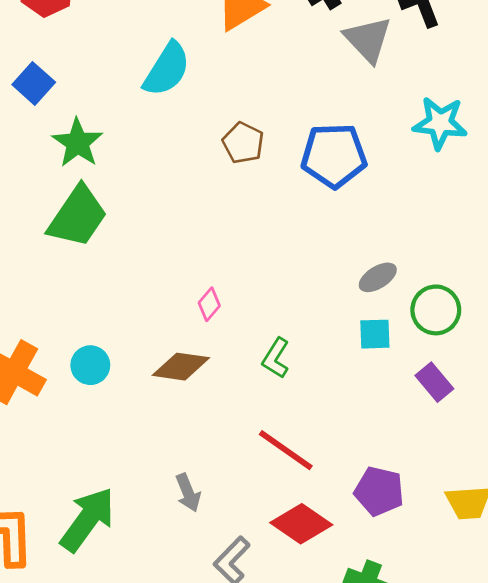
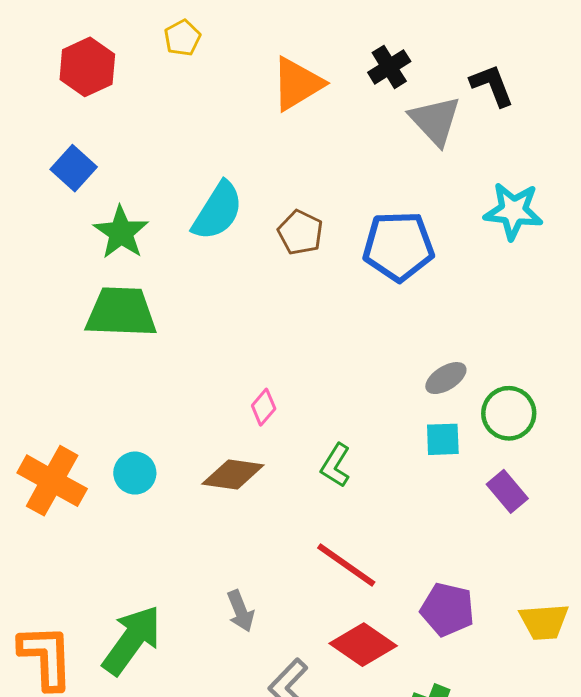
cyan semicircle: (167, 69) -> (218, 211), moved
green trapezoid: (78, 216) -> (121, 312), turned -122

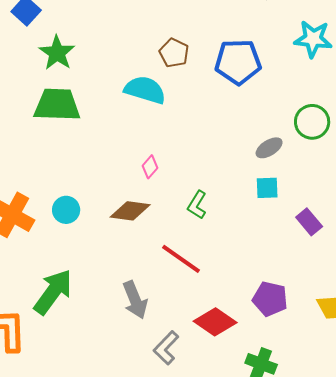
cyan semicircle: (218, 211) -> (145, 90), moved, turned -105
green circle: (509, 413) -> (312, 122), moved
red line: (346, 565) -> (181, 259), moved
gray arrow: (241, 611) -> (135, 300), size x1.4
green arrow: (132, 640) -> (53, 292), moved

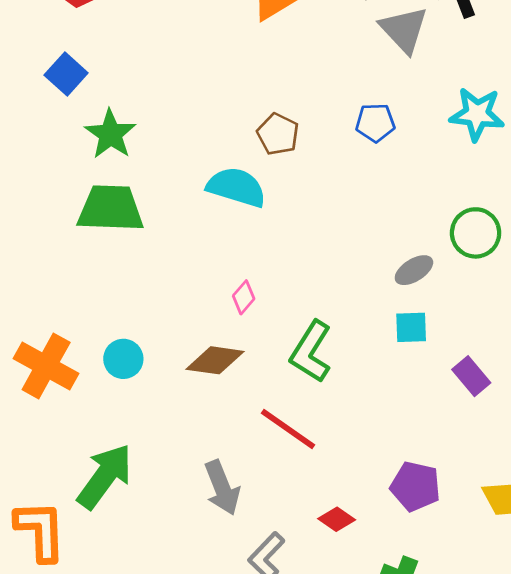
blue pentagon: (238, 62) -> (375, 123), moved, size x0.6
green L-shape: (197, 205) -> (311, 352), size x1.5
red diamond: (215, 322) -> (337, 519), size x0.6

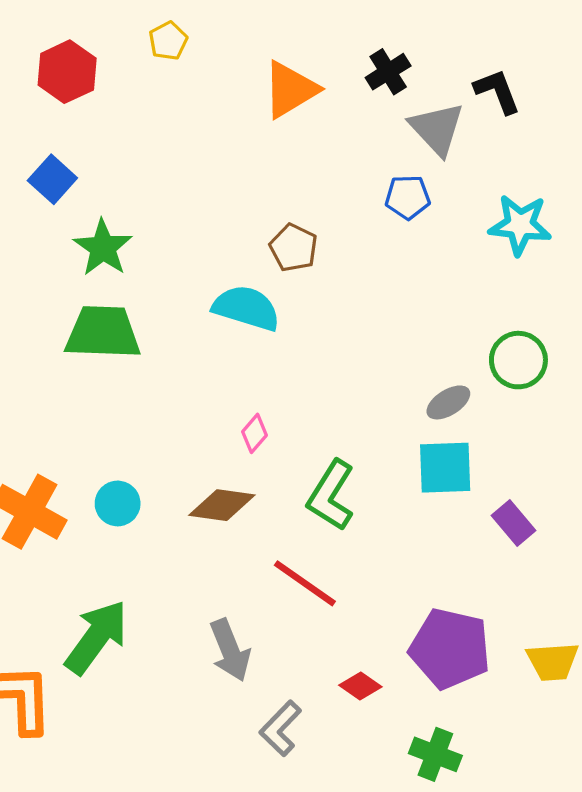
blue pentagon: (375, 123) -> (408, 197), moved
cyan square: (411, 327) -> (445, 468), size x1.5
purple pentagon: (415, 486) -> (450, 649), size x1.4

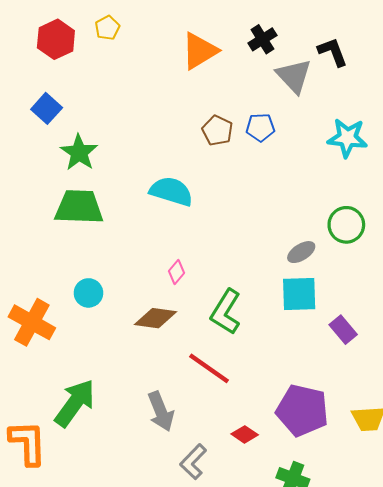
yellow pentagon: (168, 41) -> (107, 28), moved
blue pentagon: (408, 197) -> (260, 127), moved
brown pentagon: (294, 248) -> (217, 130), moved
cyan circle: (118, 503) -> (88, 293), moved

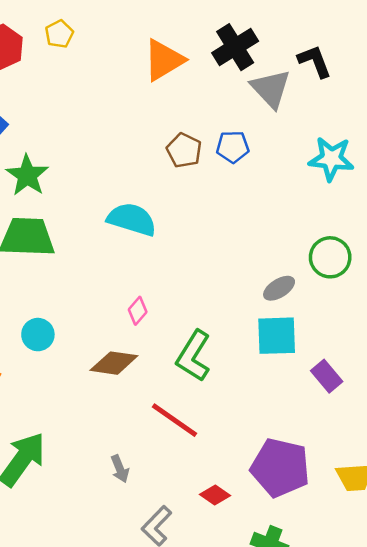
black cross: (262, 39) -> (235, 47), size x1.4
gray arrow: (161, 411) -> (120, 469), size x0.6

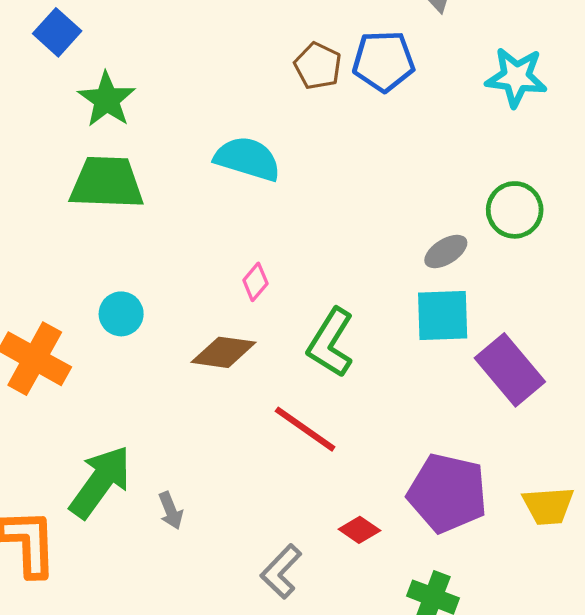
blue pentagon: (233, 147) -> (383, 61), size x1.4
purple rectangle: (327, 376) -> (510, 370), size x1.6
gray arrow: (120, 469) -> (171, 511), moved

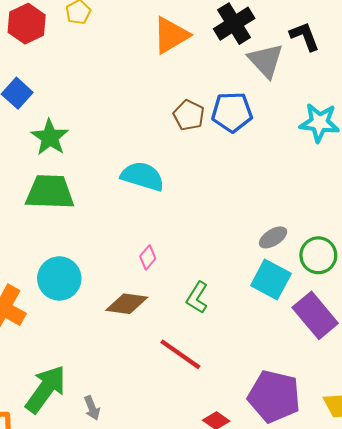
green circle: (515, 210) -> (318, 255), moved
cyan circle: (121, 314) -> (59, 278), size x1.5
cyan square: (443, 315) -> (271, 280), turned 30
green L-shape: (331, 343) -> (197, 297), size x0.7

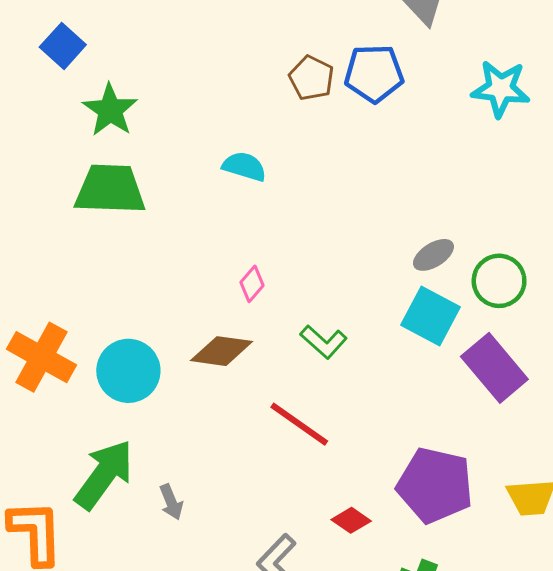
cyan semicircle: (142, 176) -> (244, 166), size x0.7
cyan circle: (59, 278) -> (128, 371), moved
green L-shape: (197, 297) -> (324, 342), turned -80

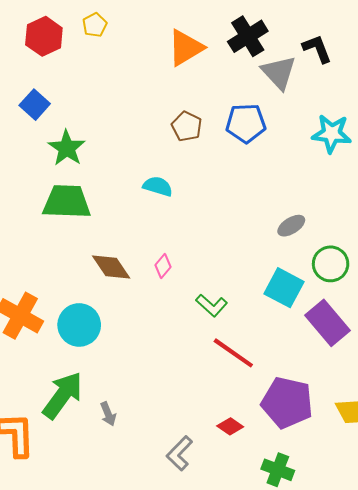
brown pentagon: (311, 78) -> (187, 126), moved
gray ellipse: (433, 255) -> (291, 226), moved
brown diamond: (221, 351) -> (111, 267), moved, turned 48
red line: (299, 424) -> (233, 353), moved

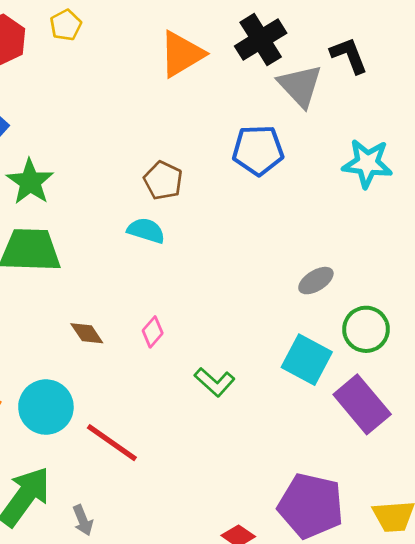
brown pentagon: (187, 126) -> (163, 180), moved
brown diamond: (111, 267) -> (87, 333), size x0.7
red line: (233, 353) -> (112, 443), moved

